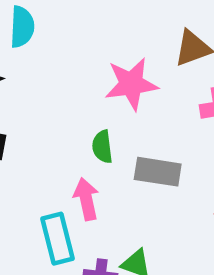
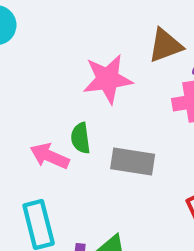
pink arrow: (86, 199) -> (50, 156), moved, turned -54

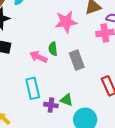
gray rectangle: (133, 161) -> (77, 60), turned 60

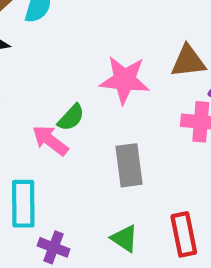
green semicircle: (53, 49) -> (71, 117), moved, turned -144
green triangle: (67, 100) -> (124, 239), moved

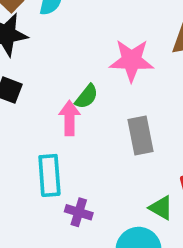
pink arrow: (50, 140) -> (70, 118), turned 56
green triangle: (124, 239) -> (161, 208), moved

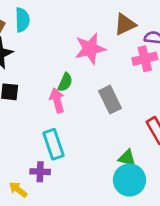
green triangle: (161, 208) -> (127, 158), moved
purple cross: (79, 212) -> (40, 172), moved

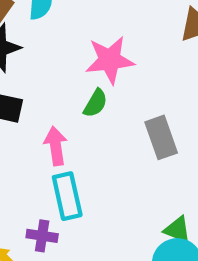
pink star: (90, 49) -> (110, 60), moved
pink arrow: (57, 100) -> (56, 146), moved

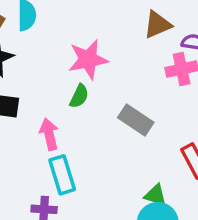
gray rectangle: (161, 137) -> (136, 120), turned -32

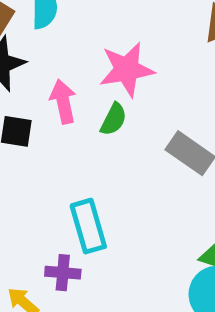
pink arrow: (49, 134) -> (63, 101), moved

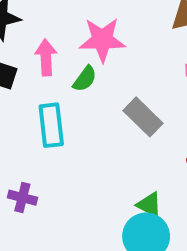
cyan rectangle: (88, 226) -> (51, 125), moved

